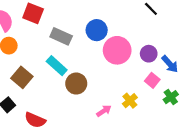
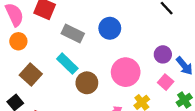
pink circle: (117, 50) -> (126, 72), moved

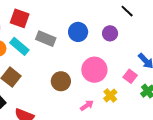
purple circle: (163, 54) -> (110, 33), moved
cyan rectangle: (67, 64) -> (19, 46), moved

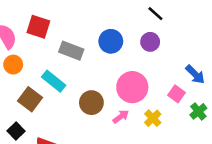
black line: (127, 11) -> (155, 14), moved
cyan rectangle: (19, 46) -> (54, 81), moved
pink arrow: (87, 105) -> (121, 117), moved

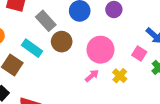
gray rectangle: (71, 51) -> (46, 21), turned 30
brown circle: (91, 103) -> (62, 42), moved

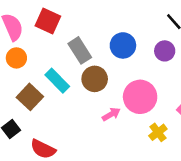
pink arrow: (92, 76) -> (111, 114), moved

